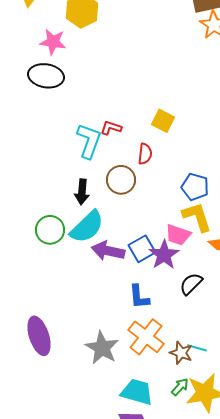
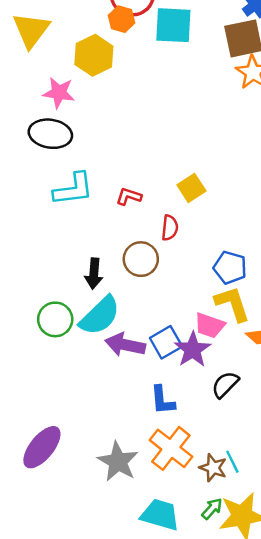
yellow square: (163, 121) -> (191, 188), turned 30
cyan L-shape: (89, 141) -> (73, 189), moved, turned 63
purple ellipse: (39, 336) -> (42, 447), turned 57
cyan line: (197, 348) -> (232, 462), turned 48

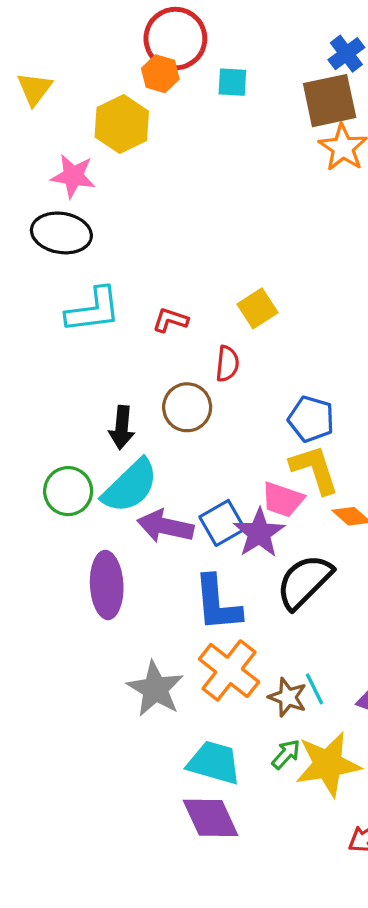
cyan square: (173, 25) -> (232, 82), size x0.6
yellow triangle: (31, 30) -> (35, 89), size x0.7
black semicircle: (225, 384) -> (304, 582), size x1.5
blue L-shape: (162, 400) -> (217, 603), size x1.4
purple ellipse: (42, 447) -> (107, 585), moved, turned -42

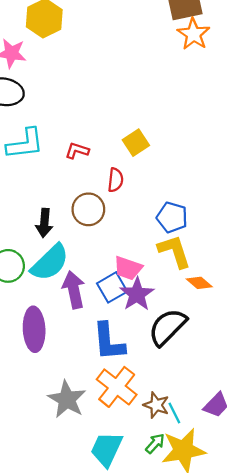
pink trapezoid: (283, 499) -> (128, 268), moved
purple arrow: (165, 526) -> (74, 290), turned 66
cyan line: (315, 689) -> (174, 413), moved
cyan trapezoid: (214, 763) -> (106, 449), turned -81

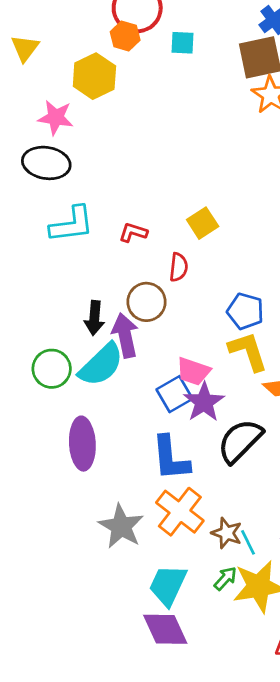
purple arrow: (74, 290) -> (125, 335), moved

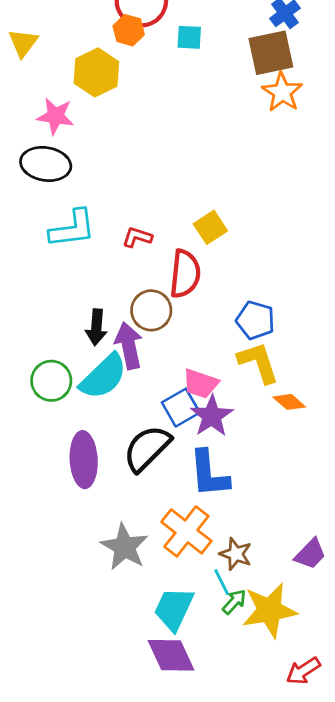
red semicircle: (179, 267) -> (185, 274), size x1.6
black semicircle: (240, 441) -> (147, 448), moved
blue L-shape: (171, 458) -> (209, 474), moved
cyan line: (248, 542) -> (222, 582), moved

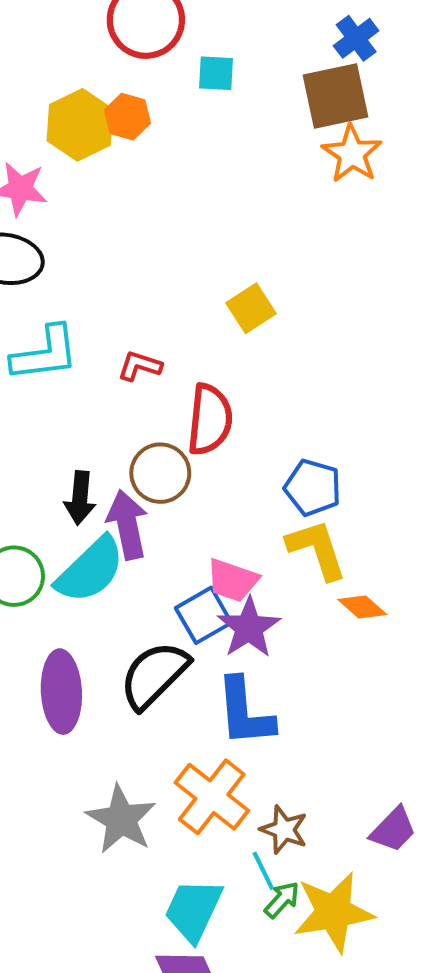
orange hexagon: (129, 30) -> (127, 117), moved
yellow square: (210, 227) -> (251, 308), moved

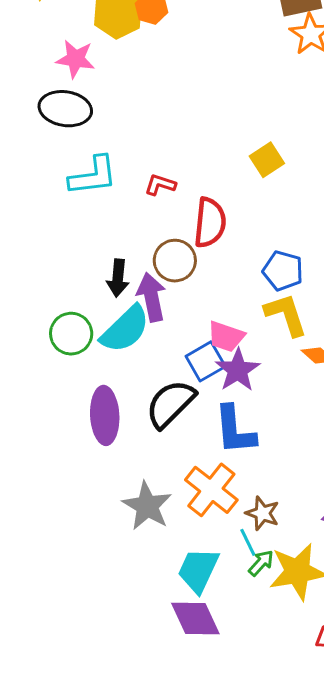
yellow square: (251, 308) -> (267, 160), moved

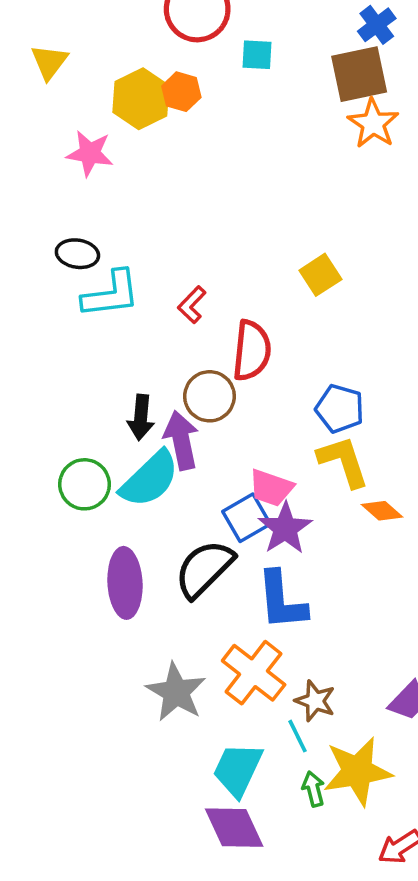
black ellipse: (65, 109) -> (77, 254), moved, size x0.7
red L-shape: (160, 185) -> (192, 305), turned -64
green arrow: (261, 563) -> (313, 789), moved, turned -56

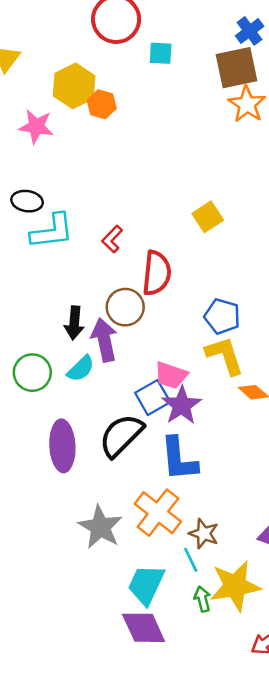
orange hexagon: (181, 92) -> (102, 104), moved
cyan semicircle: (150, 479) -> (81, 369), size x0.6

